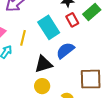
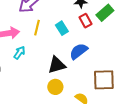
cyan rectangle: (49, 27) -> (62, 28), size x0.6
yellow line: (23, 38) -> (37, 28), moved

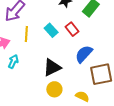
red rectangle: (85, 21) -> (72, 29), moved
blue semicircle: (79, 51) -> (84, 54), moved

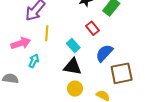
cyan rectangle: (51, 30) -> (73, 45), moved
black triangle: (52, 67) -> (73, 67), turned 36

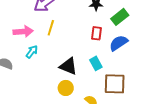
red rectangle: (92, 28) -> (97, 33), turned 32
cyan rectangle: (73, 45) -> (96, 63), moved
blue semicircle: (104, 53) -> (119, 43), moved

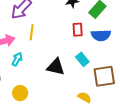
blue semicircle: (119, 43) -> (101, 35), turned -138
yellow circle: (66, 88) -> (20, 93), moved

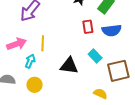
yellow line: (32, 32) -> (43, 43), moved
yellow circle: (20, 93) -> (35, 85), moved

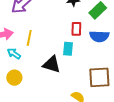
cyan rectangle: (95, 56) -> (68, 49), moved, turned 40
cyan arrow: (30, 61) -> (14, 54), turned -88

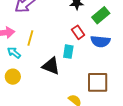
red rectangle: (76, 29) -> (78, 32), turned -40

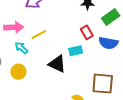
yellow line: (30, 38) -> (39, 34), turned 42
cyan rectangle: (68, 52) -> (76, 51), turned 64

